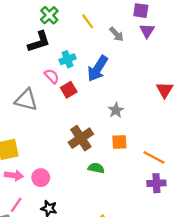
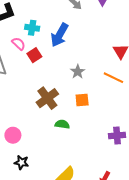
cyan cross: (68, 59) -> (32, 28), turned 32
orange line: (154, 157) -> (113, 78), moved

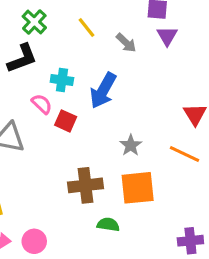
red square: (34, 55) -> (66, 121), turned -32
brown cross: (47, 98) -> (86, 185), turned 30
orange square: (82, 100) -> (138, 188), size x1.6

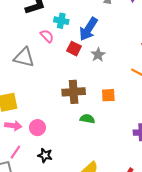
red square: (66, 121) -> (74, 49), moved
gray star: (131, 145) -> (98, 55), moved
orange square: (138, 188) -> (108, 95), size x0.6

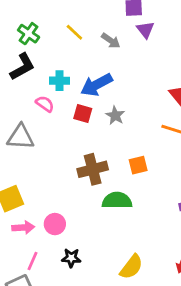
blue arrow: (88, 29) -> (97, 85), turned 40
green semicircle: (87, 119) -> (117, 201), size x1.5

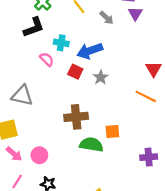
gray triangle: (21, 137) -> (22, 96), moved
orange square: (138, 165) -> (112, 131), moved
pink arrow: (23, 227) -> (14, 154), turned 35

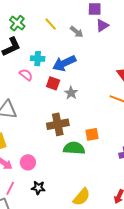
purple triangle: (135, 14) -> (102, 25), turned 32
gray star: (101, 77) -> (71, 93), moved

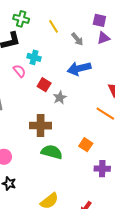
green cross: (17, 23) -> (21, 19), turned -35
blue arrow: (64, 63) -> (79, 68), moved
orange square: (92, 134) -> (86, 145), moved, turned 32

